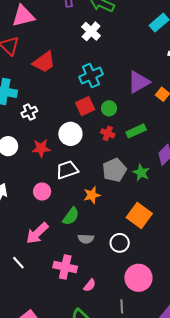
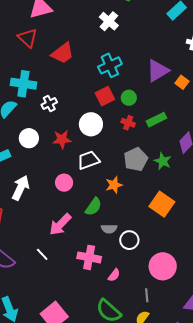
white circle: (120, 243) -> (129, 240), moved

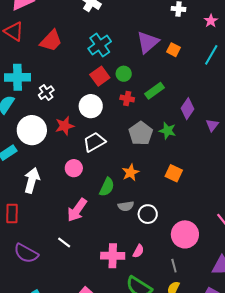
white circle: (29, 138) -> (32, 130), size x1.5
orange star: (114, 185) -> (131, 173), moved
orange square: (162, 204) -> (174, 173), size x0.7
pink cross: (89, 257) -> (113, 256), moved

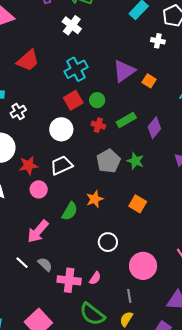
purple diamond: (187, 109) -> (154, 128), moved
red star: (65, 126) -> (28, 165), moved
gray semicircle: (126, 206) -> (45, 264), moved, turned -133

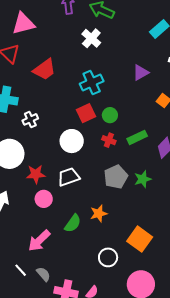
purple triangle: (124, 71) -> (141, 73), moved, size x0.7
green star: (135, 161) -> (143, 179), turned 30
orange square: (138, 204) -> (140, 239), moved, size x1.4

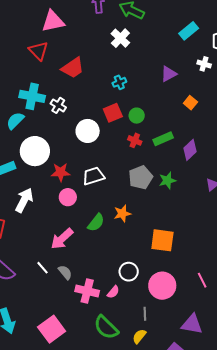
cyan cross: (92, 82) -> (119, 82), size x0.6
white cross: (30, 119) -> (58, 105), moved, turned -35
white circle: (72, 141) -> (88, 131), moved
orange square: (140, 239) -> (162, 240), turned -30
white circle: (108, 257) -> (129, 272), moved

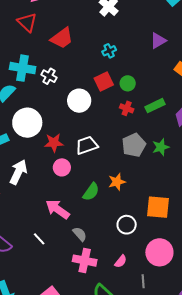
pink arrow: (62, 239) -> (58, 209), turned 80
gray semicircle: (65, 272) -> (80, 234), moved
white circle: (129, 272) -> (127, 225), moved
pink semicircle: (113, 292) -> (121, 261), moved

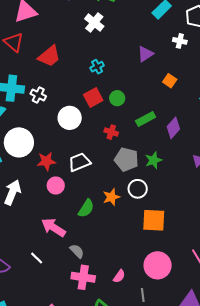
red cross: (127, 108) -> (111, 132), moved
gray pentagon: (134, 145) -> (126, 159), turned -30
white circle: (127, 225) -> (138, 189), moved

